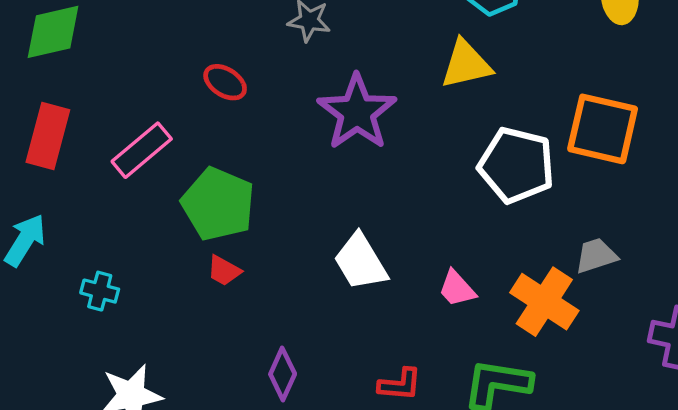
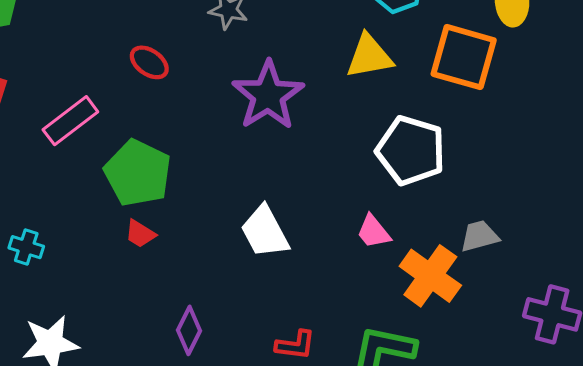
orange square: (603, 129) -> (464, 57), moved
pink trapezoid: (457, 289) -> (373, 232), moved

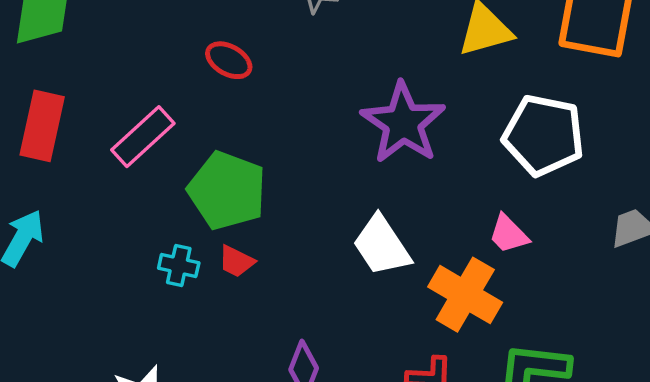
purple star: (268, 95) -> (403, 123), moved
cyan cross: (26, 247) -> (179, 266), moved
orange cross: (430, 276) -> (465, 295), moved

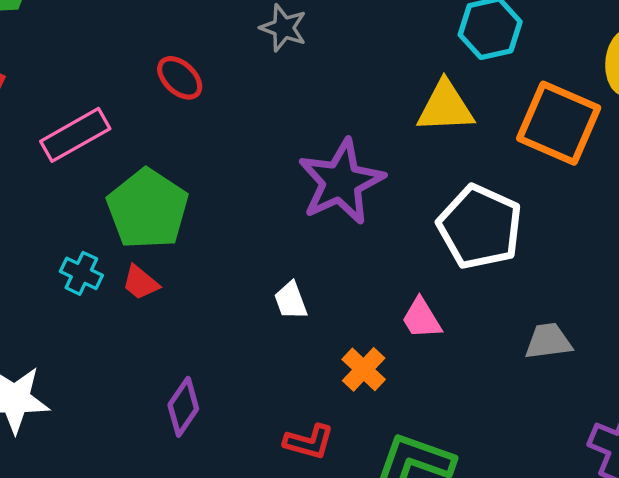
white trapezoid: (382, 246) -> (291, 301), size x0.6
orange cross: (465, 295) -> (364, 369), size x0.6

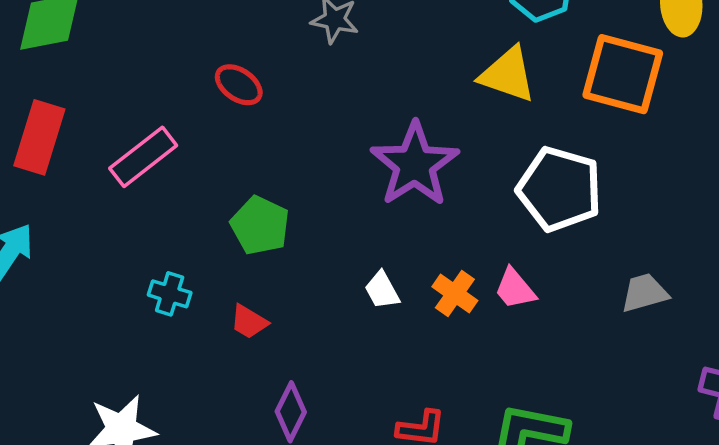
yellow triangle: (445, 107) -> (508, 75), turned 30
green pentagon: (148, 209) -> (260, 225), moved, size x0.7
red trapezoid: (141, 283) -> (249, 322), moved
orange cross: (364, 369) -> (455, 294), moved

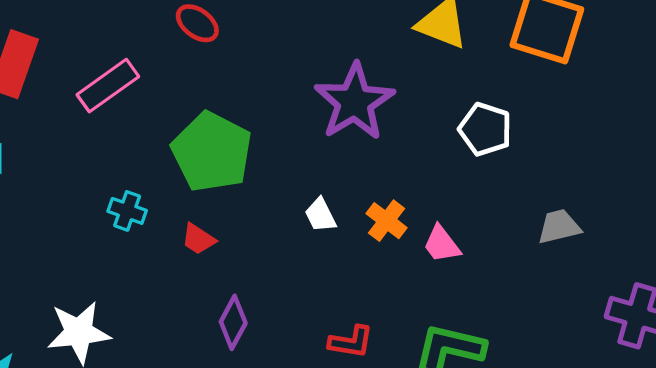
white pentagon: (559, 189) -> (485, 129), size x0.7
green pentagon: (260, 225) -> (212, 152), size x1.5
pink trapezoid: (515, 289) -> (442, 244), moved

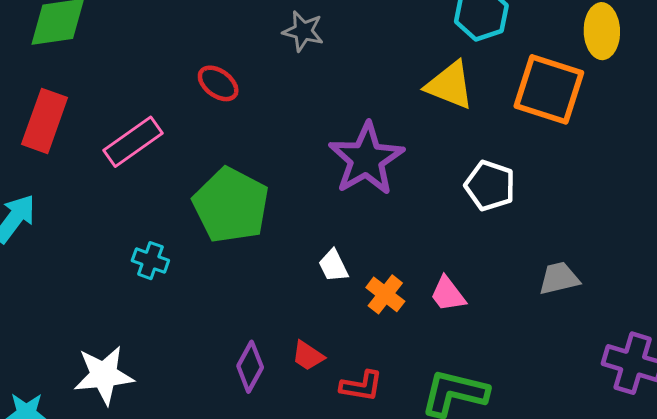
orange cross: (387, 221) -> (385, 294), moved
red trapezoid: (198, 239) -> (308, 356), moved

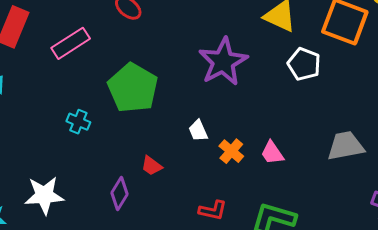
white pentagon: (490, 186) -> (304, 64), moved
gray trapezoid: (559, 278) -> (346, 146), size x1.4
red trapezoid: (308, 356) -> (152, 166), moved
purple diamond: (250, 367) -> (119, 193), moved

